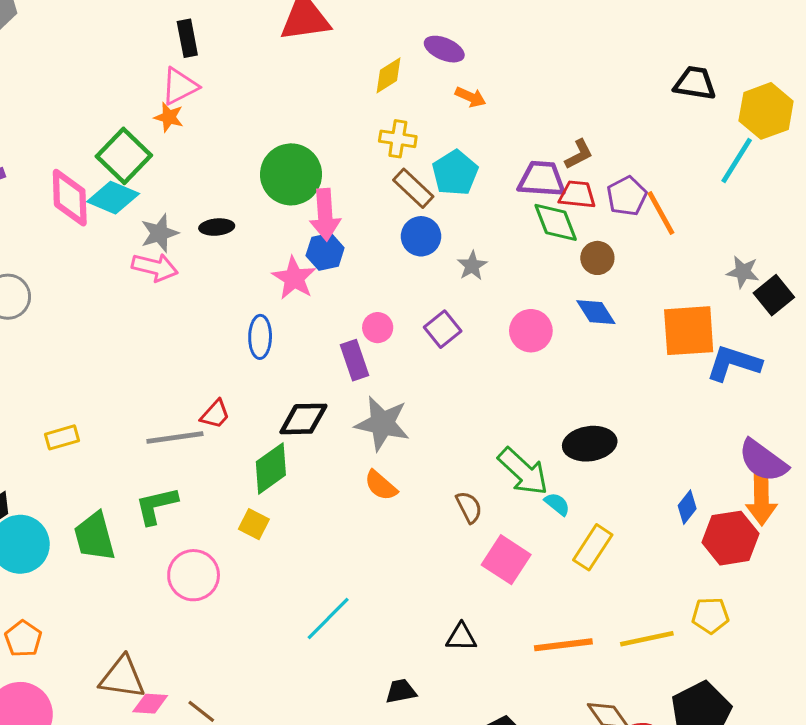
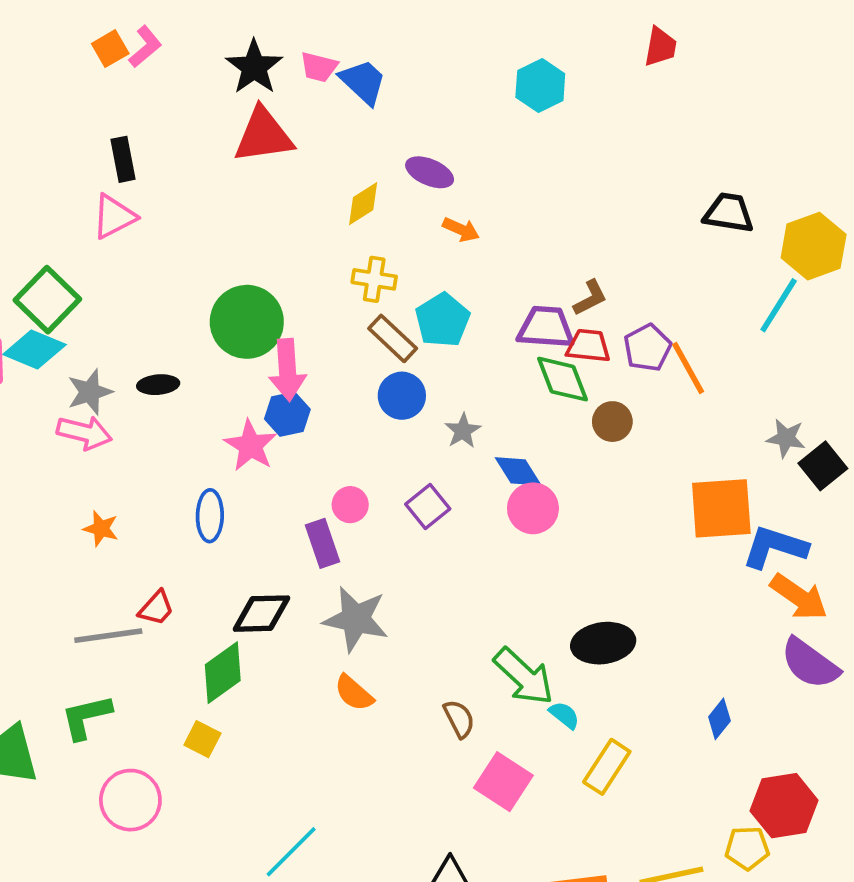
orange star: (169, 117) -> (101, 529), moved
blue diamond: (596, 312) -> (518, 471), moved
orange arrow: (761, 499) -> (799, 597), moved, turned -54
red hexagon: (730, 538) -> (784, 806), moved

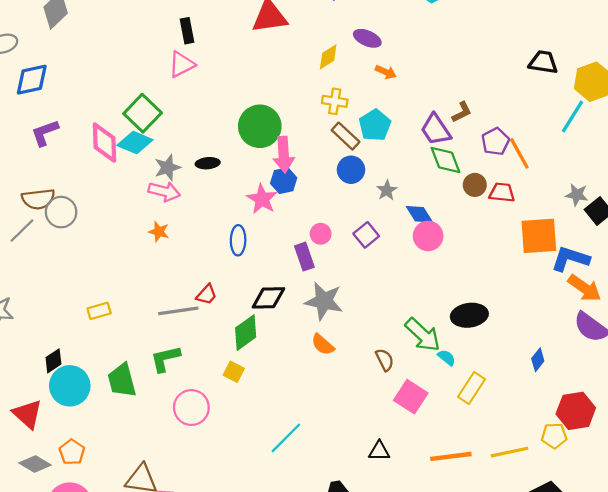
purple trapezoid: (546, 327) -> (436, 130), turned -128
red trapezoid: (588, 346) -> (502, 193), moved
orange star: (101, 529) -> (159, 232), moved

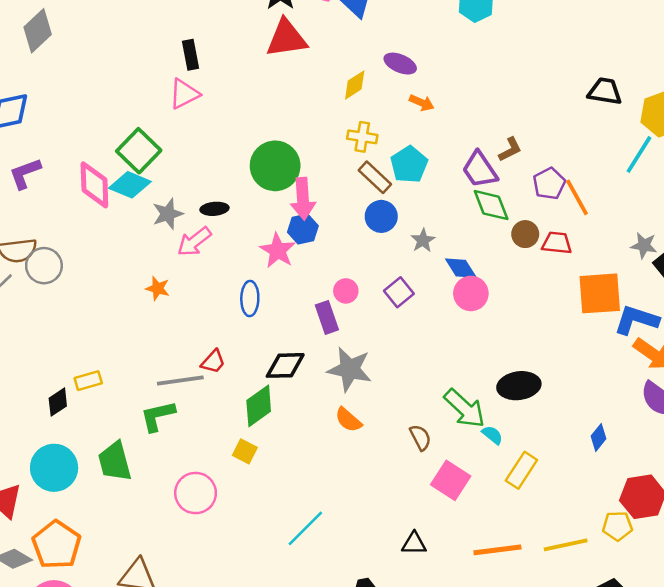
pink arrow: (164, 191) -> (194, 242), moved, turned 128
green L-shape: (165, 359) -> (158, 416), moved
black diamond: (53, 361) -> (58, 402), moved
orange pentagon: (72, 452) -> (57, 545), size x1.6

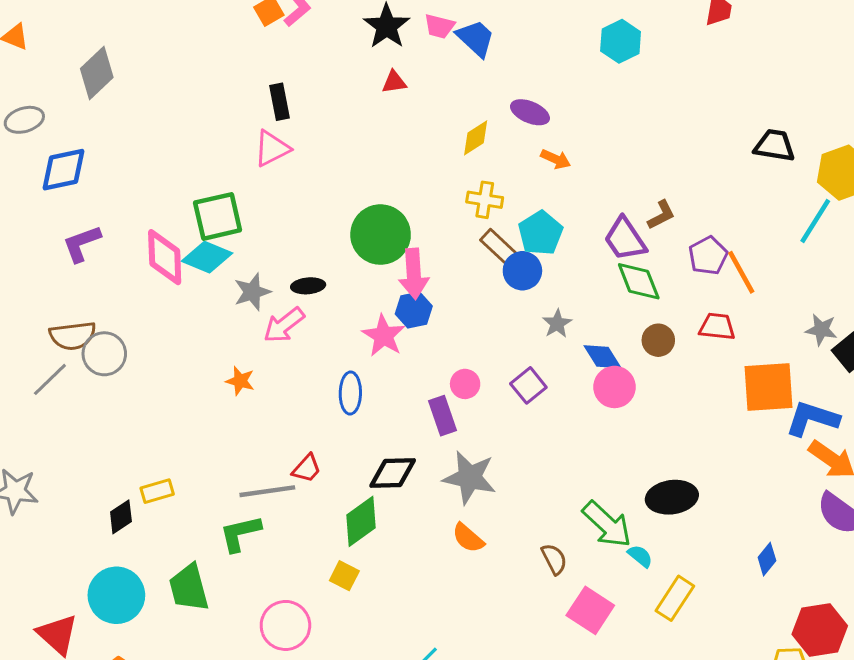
red triangle: (286, 38) -> (394, 82), size x0.5
green square: (139, 151) -> (218, 216), turned 33
blue circle: (381, 216) -> (522, 271), moved
brown circle: (525, 234) -> (658, 340), moved

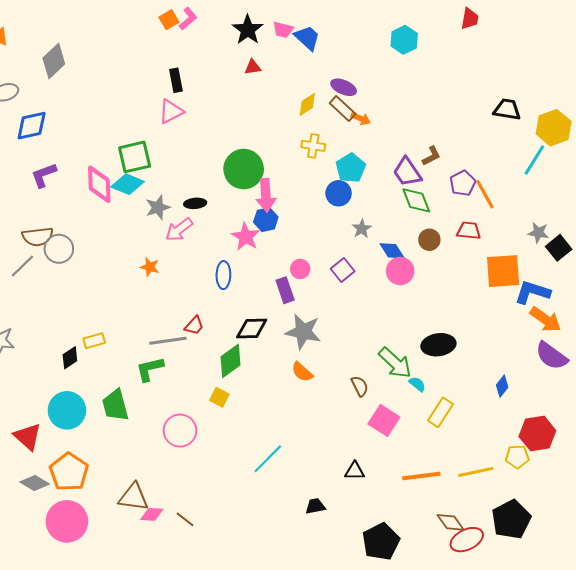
brown rectangle: (500, 248) -> (343, 108), moved

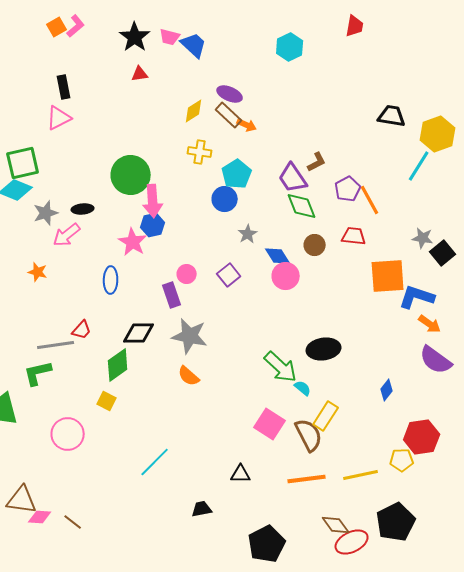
orange arrow: (545, 319) -> (430, 324), size x0.7
brown semicircle: (360, 386) -> (309, 435), moved, size x1.6

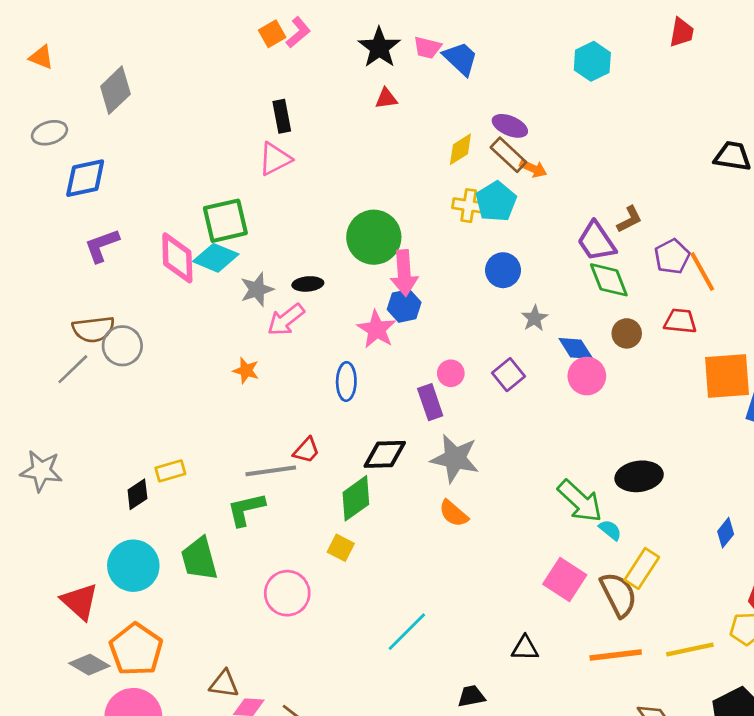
cyan pentagon: (237, 174) -> (496, 201), moved
brown triangle: (22, 500) -> (224, 684), size x0.7

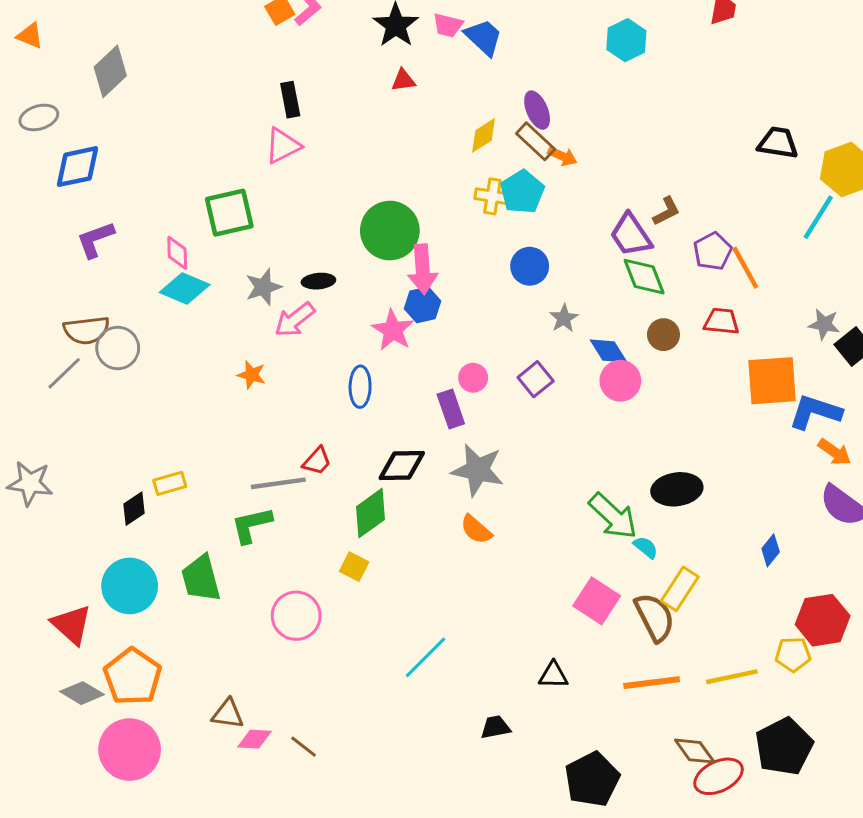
purple ellipse: (510, 126) -> (537, 110), turned 44
pink diamond: (177, 258) -> (177, 253), size x0.6
cyan diamond: (216, 258) -> (185, 289), moved

